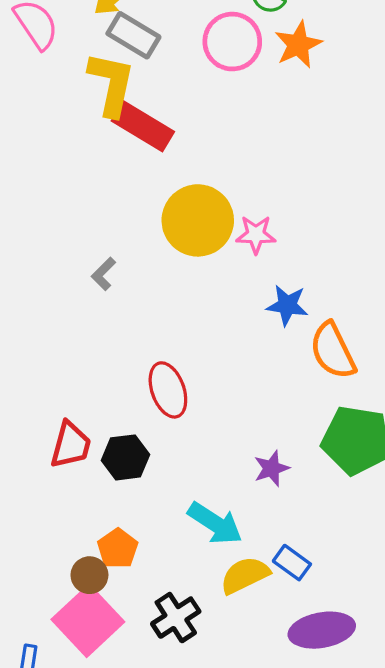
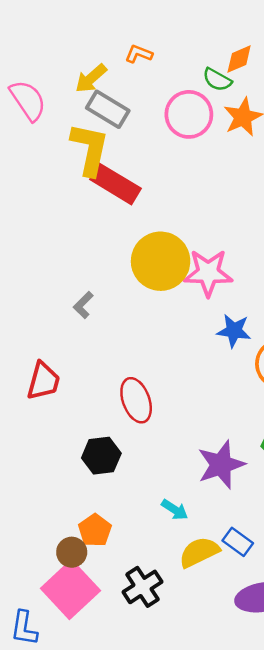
pink star: (256, 235) -> (208, 273), size x1.5
red trapezoid: (71, 445) -> (43, 381), moved
purple star: (272, 468) -> (221, 465), size x1.6
cyan arrow: (215, 523) -> (175, 510), size x0.6

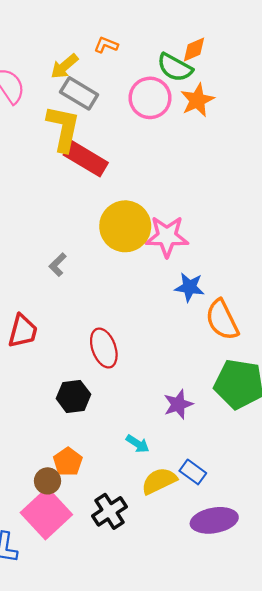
green semicircle: (217, 80) -> (175, 67), size x1.4
purple star: (221, 465) -> (178, 404), size x0.7

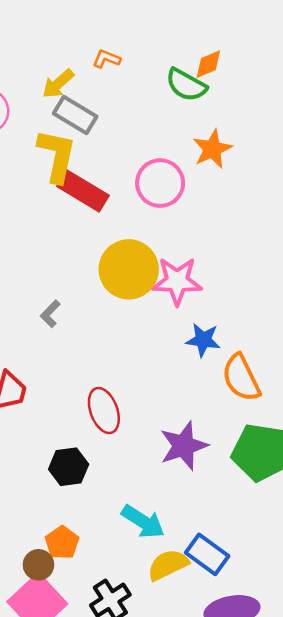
pink circle: (150, 98) -> (160, 183), moved
orange star: (197, 100) -> (212, 149), moved
purple star: (178, 404) -> (184, 446), moved, size x1.4
cyan arrow: (138, 444) -> (143, 522), size x1.6
blue rectangle: (193, 472) -> (207, 554), size x1.4

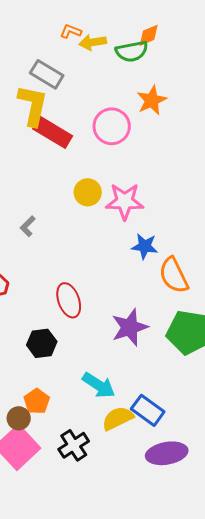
yellow arrow: (58, 84) -> (93, 42), moved, turned 32
green semicircle: (186, 85) -> (132, 51), turned -40
yellow circle: (129, 269) -> (88, 192), size x0.6

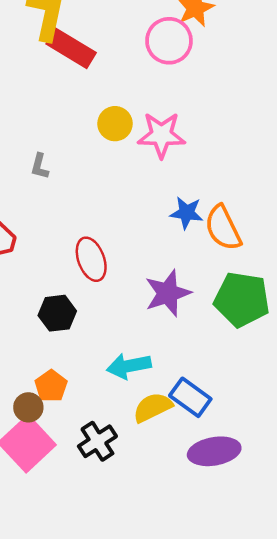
pink circle: (112, 126) -> (169, 41), moved
gray L-shape: (28, 226) -> (40, 166), turned -30
blue star: (145, 246) -> (187, 213), moved
cyan arrow: (99, 385) -> (129, 366), turned 136

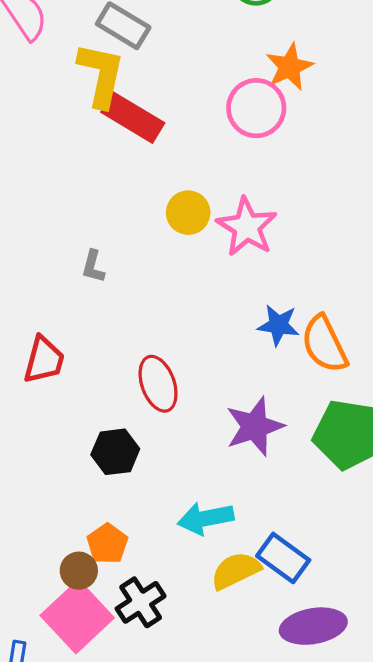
pink star: (161, 135) -> (247, 227), turned 30
black cross: (97, 441) -> (141, 602), moved

